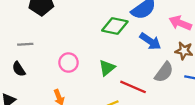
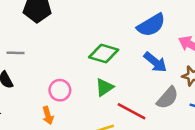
green diamond: (115, 26) -> (104, 53), moved
pink circle: (69, 63) -> (60, 90), moved

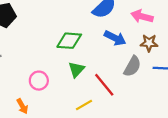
red line: (132, 111) -> (104, 85), turned 35
orange arrow: (48, 115) -> (22, 106), moved

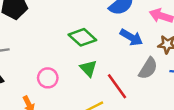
green diamond: (69, 41) -> (82, 37), turned 35
green triangle: (76, 69) -> (88, 68), turned -30

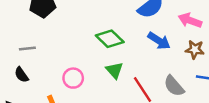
gray semicircle: (148, 68) -> (174, 86), moved, turned 105

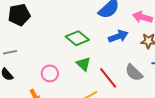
blue arrow: (159, 41) -> (118, 36), turned -48

